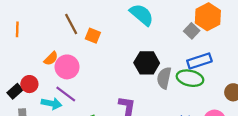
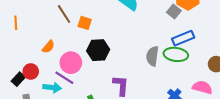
black hexagon: (147, 63) -> (98, 50), moved
pink circle: (67, 67) -> (71, 63), moved

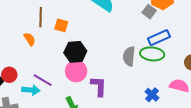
brown line: (64, 14) -> (41, 17), turned 36
orange semicircle: (48, 47) -> (30, 39), moved, turned -72
pink circle: (71, 63) -> (76, 71), moved

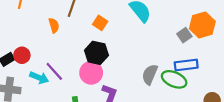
orange square: (61, 25) -> (100, 23), moved

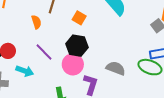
purple line: (54, 71) -> (44, 52), moved
gray semicircle: (150, 74) -> (116, 68), moved, turned 90

